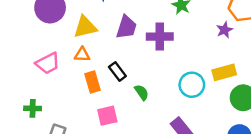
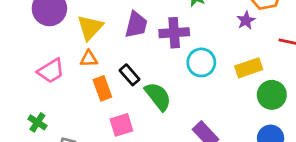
yellow triangle: (85, 27) -> (90, 27), turned -30
cyan circle: (192, 85) -> (201, 62), moved
green semicircle: (142, 92) -> (158, 96), size x1.6
green cross: (33, 108) -> (37, 122), turned 35

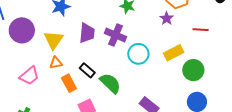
purple cross: (174, 33) -> (115, 35), turned 35

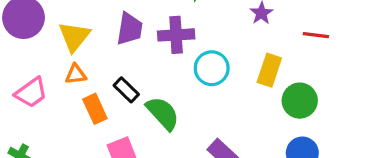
purple cross: (115, 35) -> (176, 35), turned -30
yellow rectangle: (174, 53) -> (269, 70), turned -48

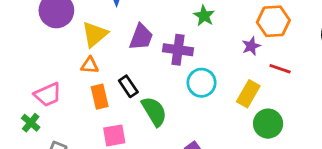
red line: (316, 35) -> (280, 69), moved
pink trapezoid: (31, 93) -> (48, 95), moved

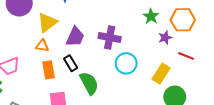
green star: (204, 16) -> (151, 16), moved
purple trapezoid: (141, 37) -> (75, 37), moved

